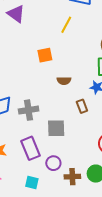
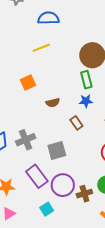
yellow line: (66, 25) -> (41, 48), turned 54
purple circle: (53, 163) -> (63, 185), size x1.5
cyan square: (32, 183) -> (47, 209), turned -32

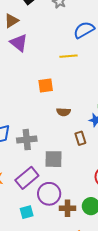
blue semicircle: (48, 18) -> (84, 30), turned -45
purple rectangle: (37, 176) -> (27, 178), turned 70

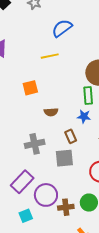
gray cross: (27, 140) -> (35, 144), moved
gray square: (53, 159) -> (64, 158), moved

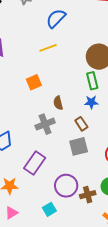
brown semicircle: (51, 112) -> (58, 103), turned 88
gray cross: (35, 144) -> (45, 124), moved
purple rectangle: (22, 182) -> (35, 163), moved

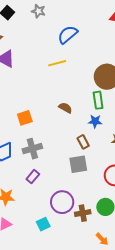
orange square: (34, 82) -> (25, 118), moved
brown semicircle: (58, 103) -> (65, 108), moved, turned 128
gray cross: (45, 124) -> (32, 149), moved
purple rectangle: (35, 163) -> (33, 177), size x0.6

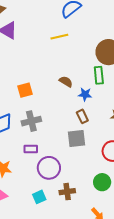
blue star: (95, 121) -> (85, 94), moved
purple rectangle: (33, 177) -> (31, 149), turned 48
purple circle: (62, 202) -> (49, 168), moved
brown cross: (83, 213) -> (67, 192), moved

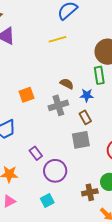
gray cross: (31, 121) -> (58, 105), moved
purple rectangle: (31, 149) -> (36, 153), turned 56
brown cross: (67, 192) -> (90, 192), moved

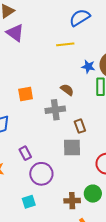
blue star: (87, 95) -> (88, 67), moved

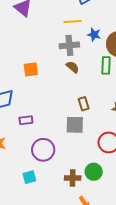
blue star: (88, 67) -> (94, 35), moved
gray cross: (55, 110) -> (69, 45), moved
purple rectangle: (25, 153) -> (26, 120), moved, turned -72

